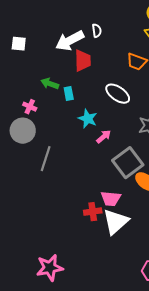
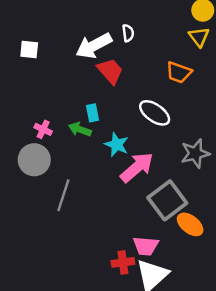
red trapezoid: (83, 61) -> (110, 71), turned -40
green arrow: (50, 84) -> (80, 129), moved
pink arrow: (104, 137) -> (137, 167), size x1.8

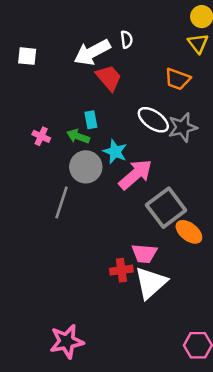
gray star: (195, 153) -> (183, 127), moved
gray circle: (34, 160) -> (86, 167), moved

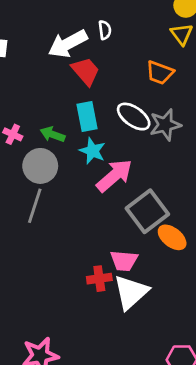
cyan rectangle: (91, 120) -> (87, 117), moved, size x1.5
gray circle: (86, 167) -> (40, 166), moved

